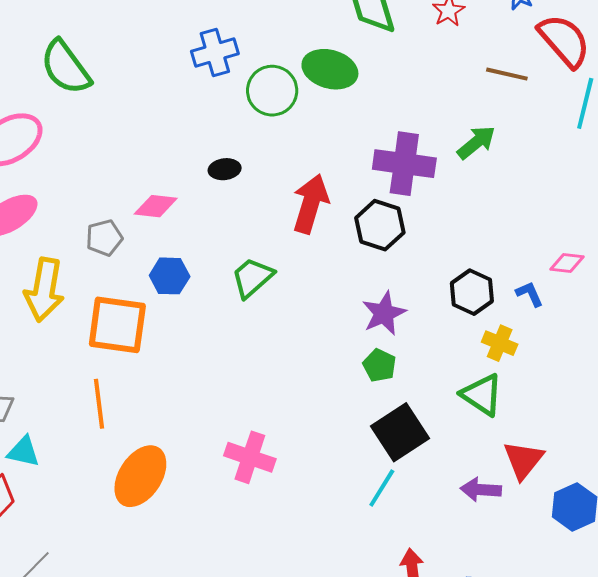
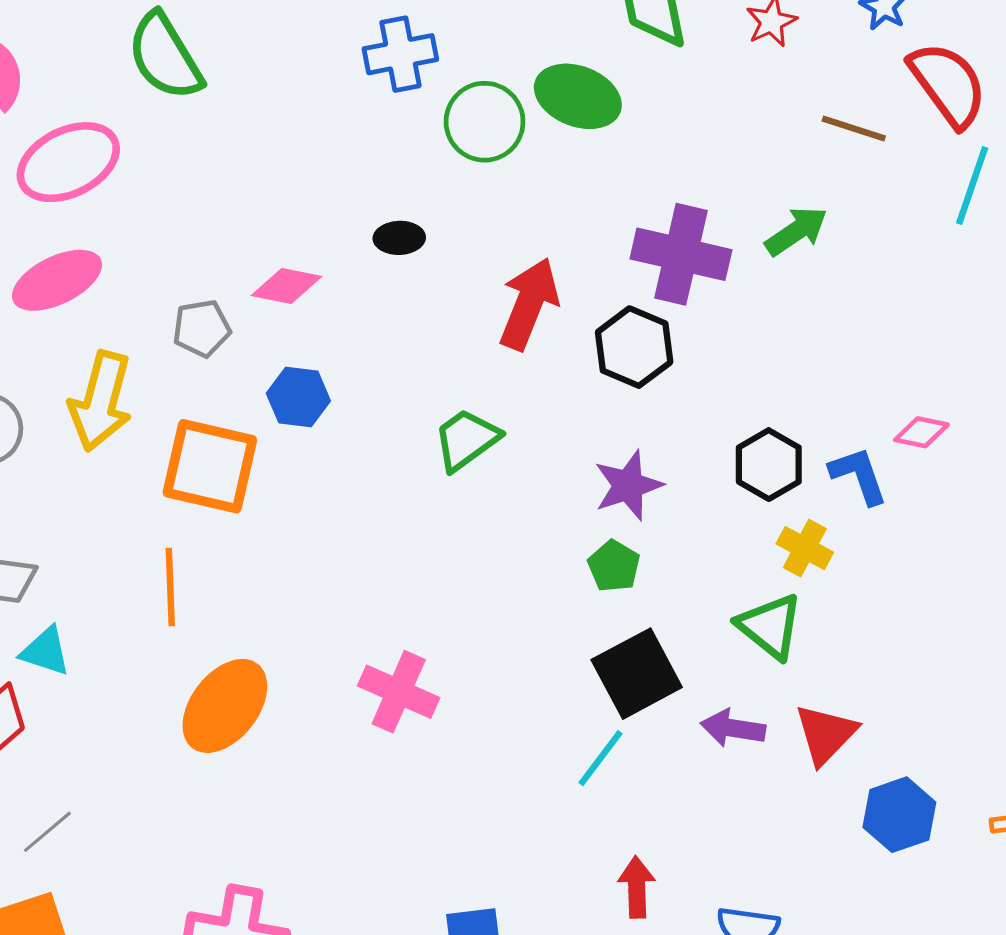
green trapezoid: (252, 278) -> (466, 440), moved
blue L-shape: (530, 294) -> (859, 475), size x1.4
purple arrow: (481, 490) -> (733, 728), moved

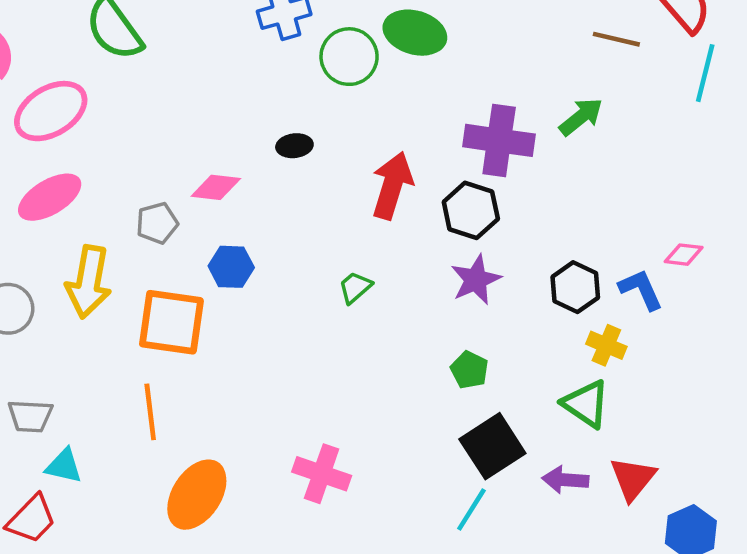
green trapezoid: (466, 440) -> (355, 287), size x0.7
purple star: (628, 485) -> (476, 280), moved

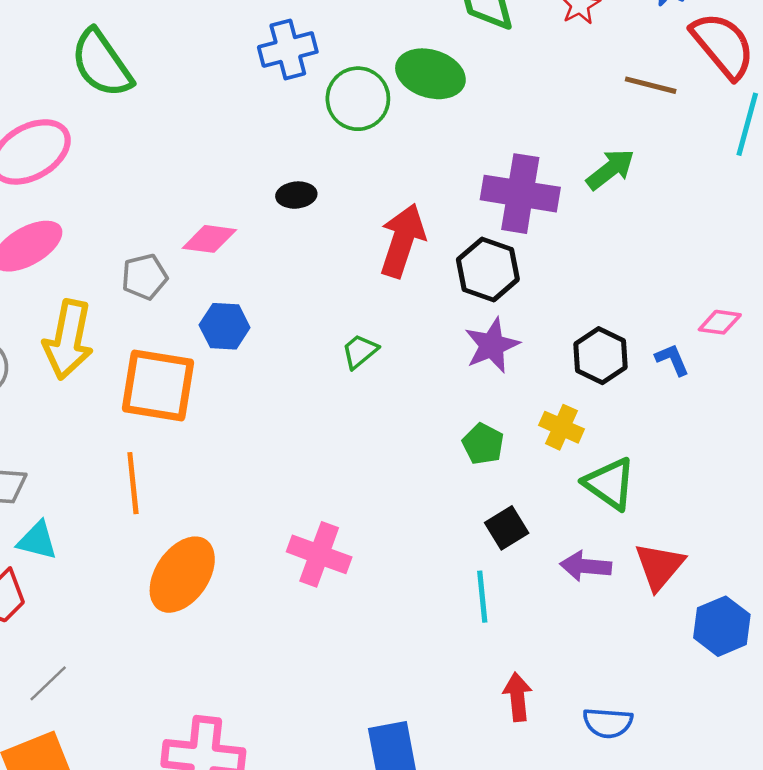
blue L-shape: (641, 290) -> (672, 360), size x0.7
yellow cross: (606, 345) -> (561, 427), moved
black square: (492, 446) -> (507, 528), size x0.6
cyan line: (471, 509) -> (482, 597), turned -39

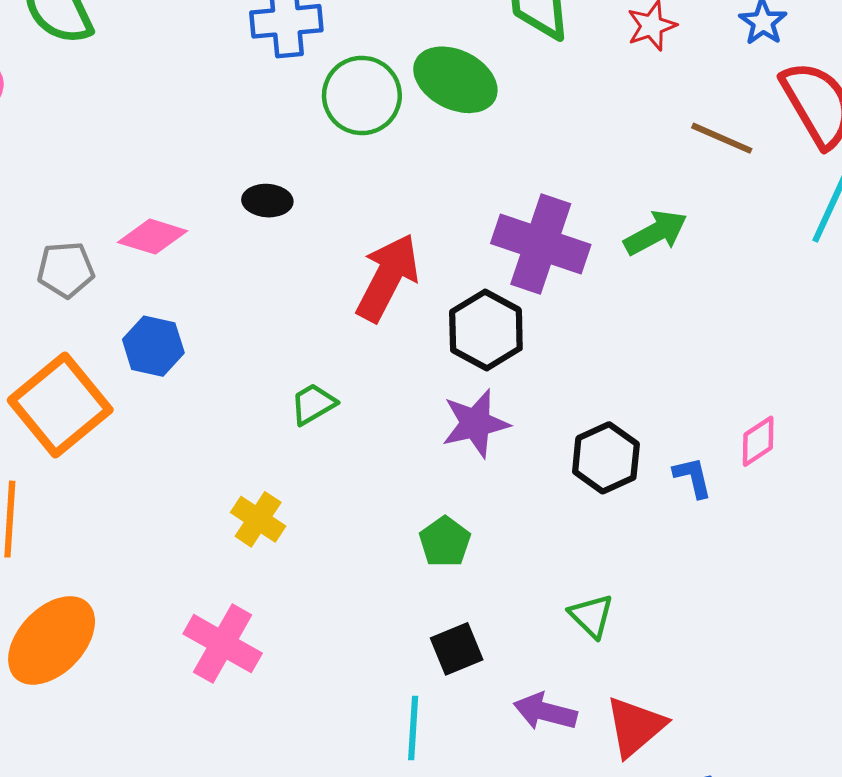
pink diamond: (720, 322) -> (758, 441), turned -51
orange square: (158, 386) -> (60, 405), turned 32
yellow cross: (561, 427) -> (258, 519), moved
green triangle: (610, 484) -> (591, 616), size x0.7

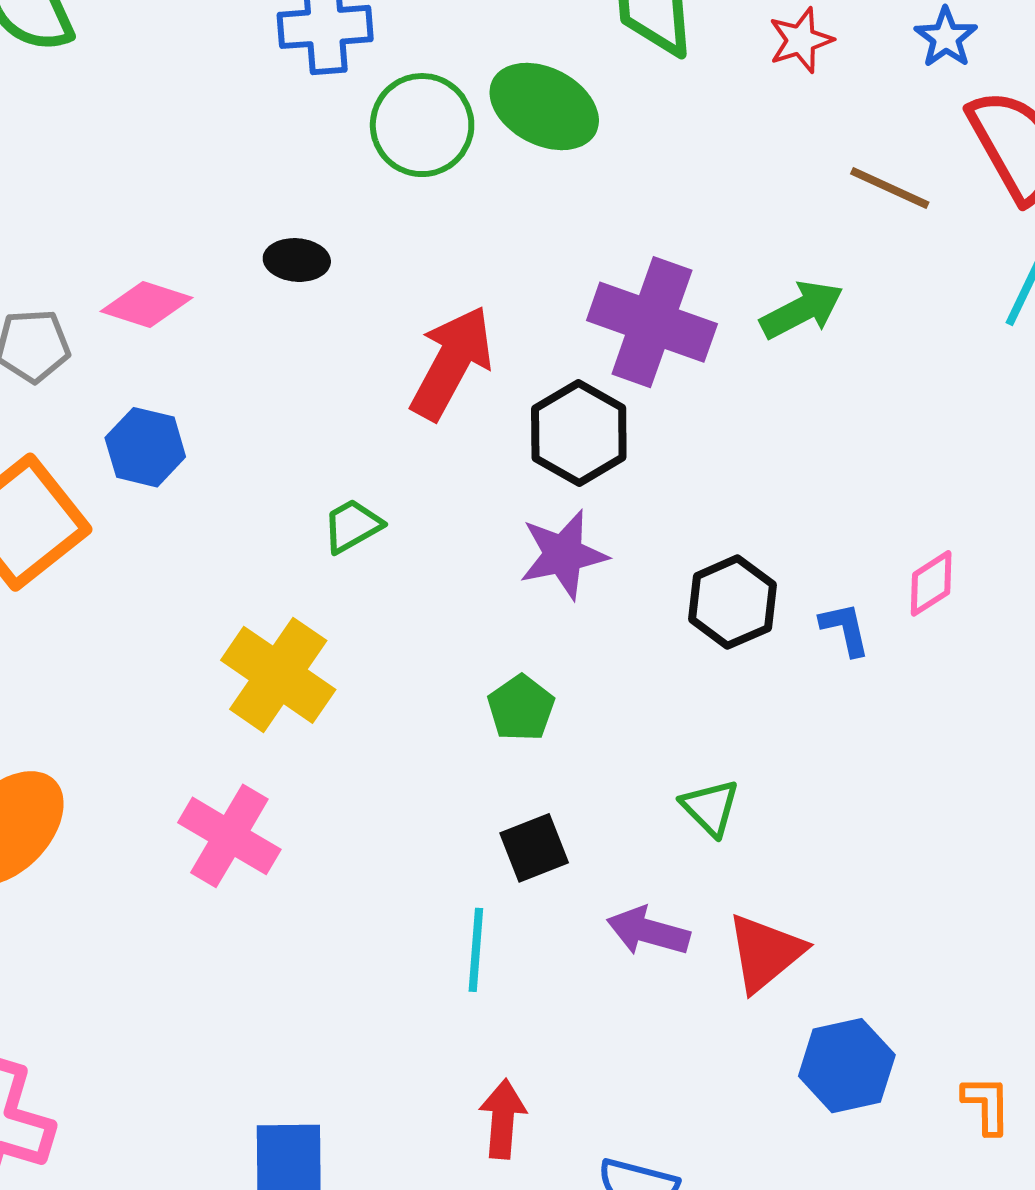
yellow cross: (258, 519) -> (278, 675), size x1.6

